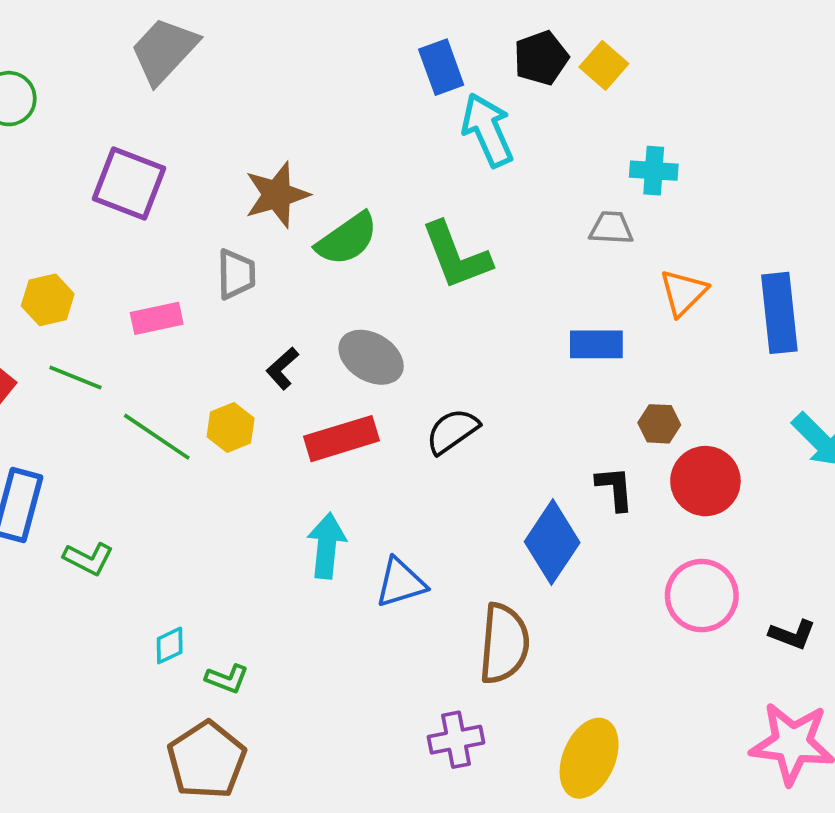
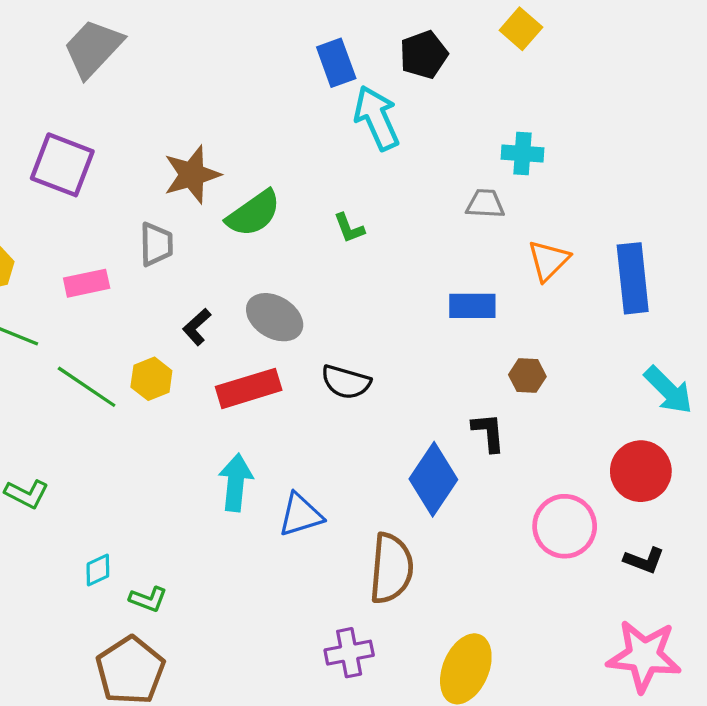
yellow square: (604, 65) -> (521, 29), moved
green L-shape: (456, 256) -> (349, 228), size x0.5
black semicircle: (452, 431) -> (346, 382), turned -129
red circle: (705, 481) -> (641, 471), moved

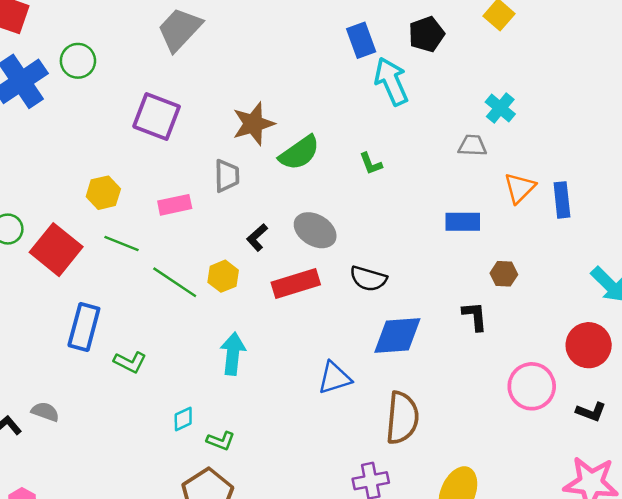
cyan cross: (523, 154) -> (500, 108), turned 36
blue rectangle: (633, 278) -> (562, 200), moved, size x0.7
blue diamond: (433, 479) -> (397, 336), moved, turned 52
cyan arrow: (236, 482) -> (233, 354), moved

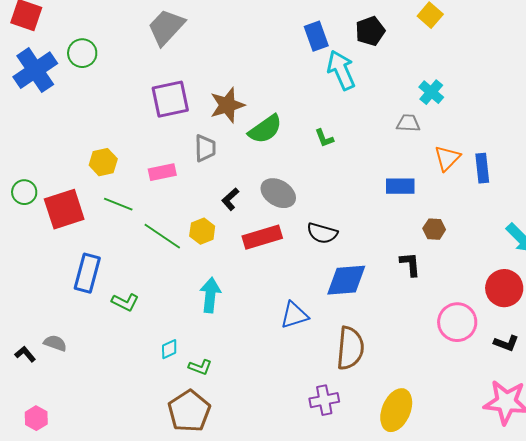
purple square: (157, 116) -> (170, 99), moved, turned -33
red square: (56, 250) -> (64, 209), turned 33

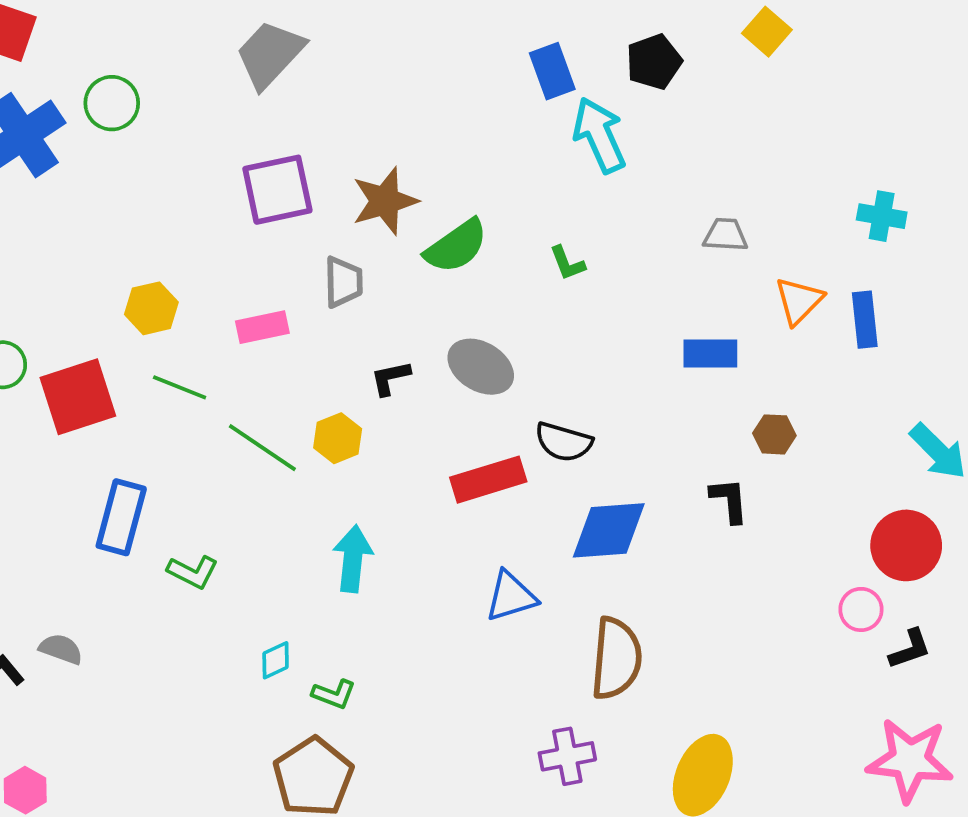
cyan cross: (431, 92) -> (882, 216), moved, turned -30
black L-shape: (230, 199) -> (390, 378), turned 30
red rectangle: (262, 237) -> (488, 480), moved
pink circle: (457, 322) -> (861, 609), moved, size x0.6
black L-shape: (506, 343) -> (910, 649), turned -40

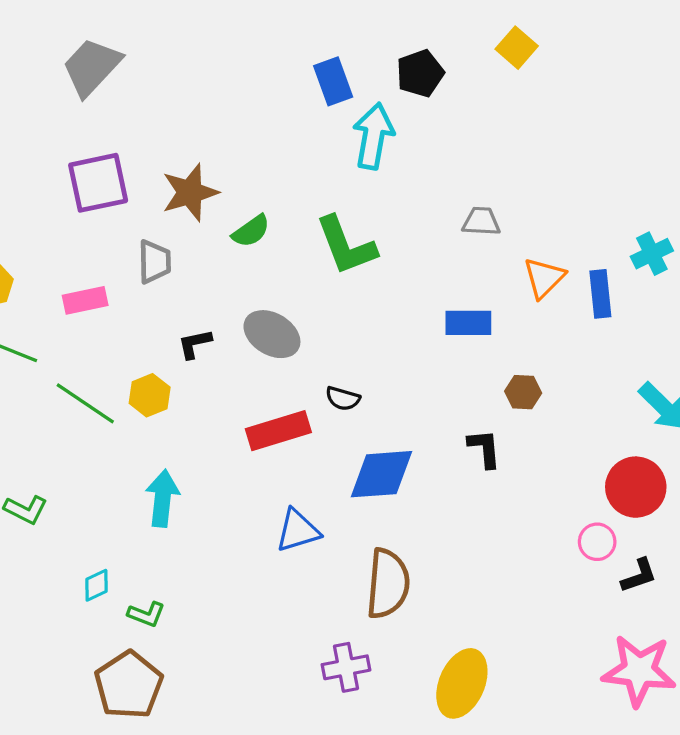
cyan arrow: (599, 135) -> (373, 136), turned 34
cyan cross: (882, 216) -> (652, 254), moved, turned -36
green semicircle: (456, 246) -> (251, 231), size x0.7
green L-shape: (567, 263) -> (346, 246), size x2.0
black semicircle: (564, 442) -> (343, 399), size x0.7

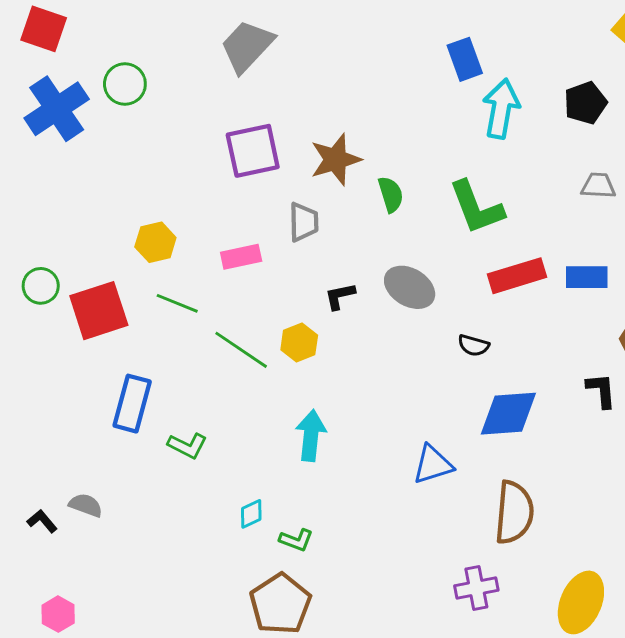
black pentagon: (420, 73) -> (585, 103), moved
green semicircle: (251, 231) -> (391, 194), turned -72
red rectangle: (278, 431) -> (517, 276), moved

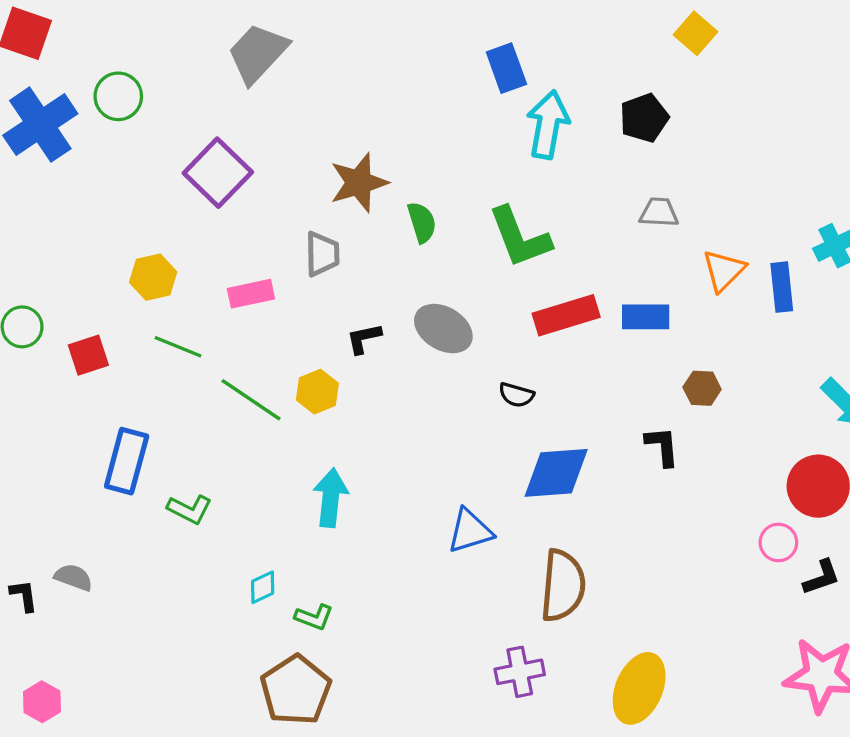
purple square: (253, 151) -> (218, 173), moved, turned -34
red square: (99, 311) -> (88, 355), size x0.6
black L-shape: (42, 521) -> (24, 596), turned 32

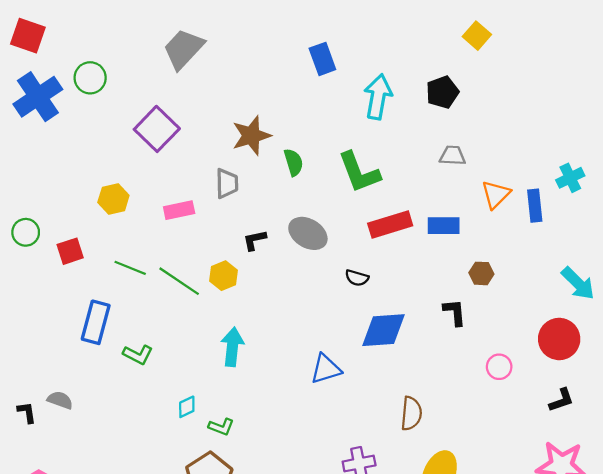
blue rectangle: (506, 68) -> (322, 59), moved
green line: (178, 347) -> (130, 268), moved
pink circle: (778, 542) -> (499, 367), moved
brown semicircle: (563, 586) -> (411, 413), moved, size x0.7

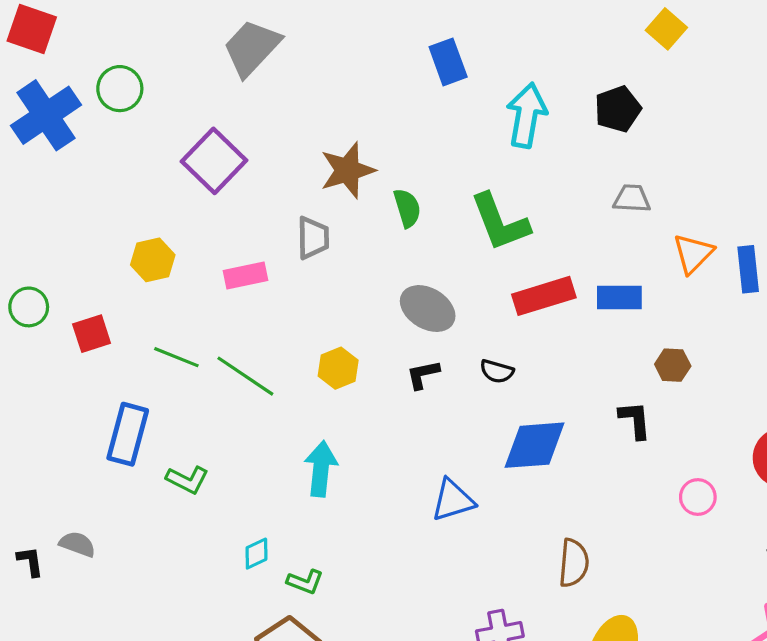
black L-shape: (255, 240) -> (423, 374), moved
yellow hexagon: (223, 276) -> (338, 368), moved

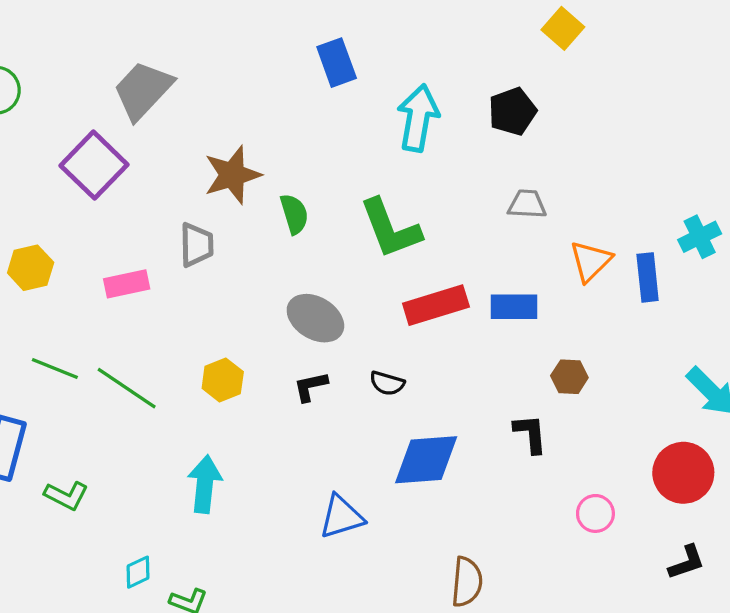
gray trapezoid: (252, 48) -> (143, 90), moved

